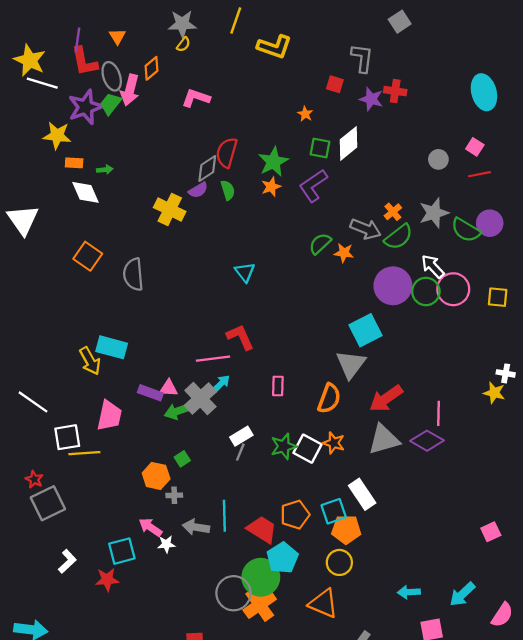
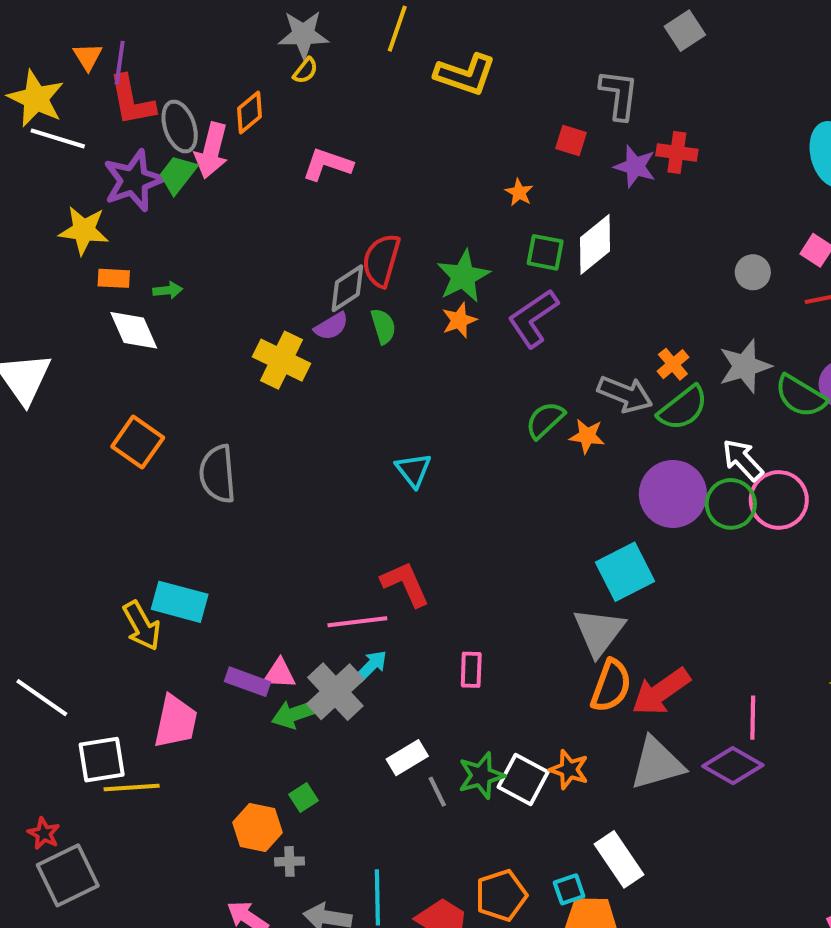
orange triangle: (117, 36) -> (88, 57), moved
orange semicircle: (329, 399) -> (611, 686), moved
gray line: (240, 452) -> (437, 792), moved, turned -48
cyan square: (334, 511) -> (569, 889), size x0.7

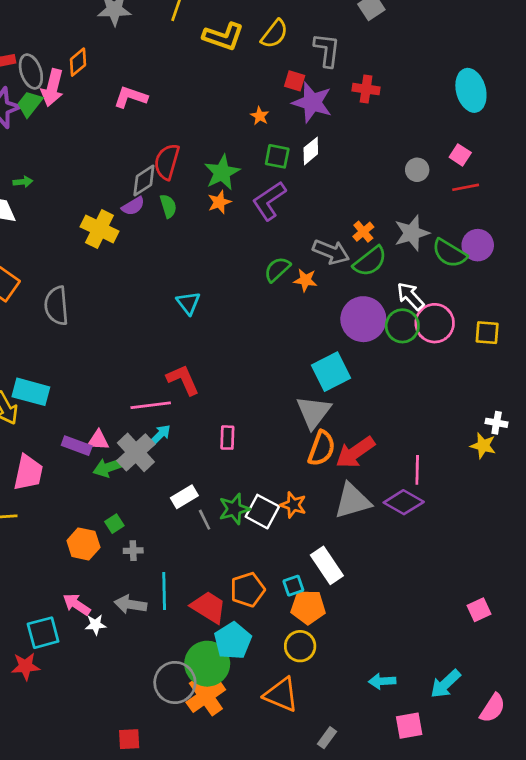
yellow semicircle: (305, 71) -> (274, 34), moved, size x1.6
purple star: (635, 166) -> (312, 102), moved, size x1.4
white diamond: (595, 244) -> (311, 151), size x0.7
gray cross: (289, 861) -> (133, 551), moved

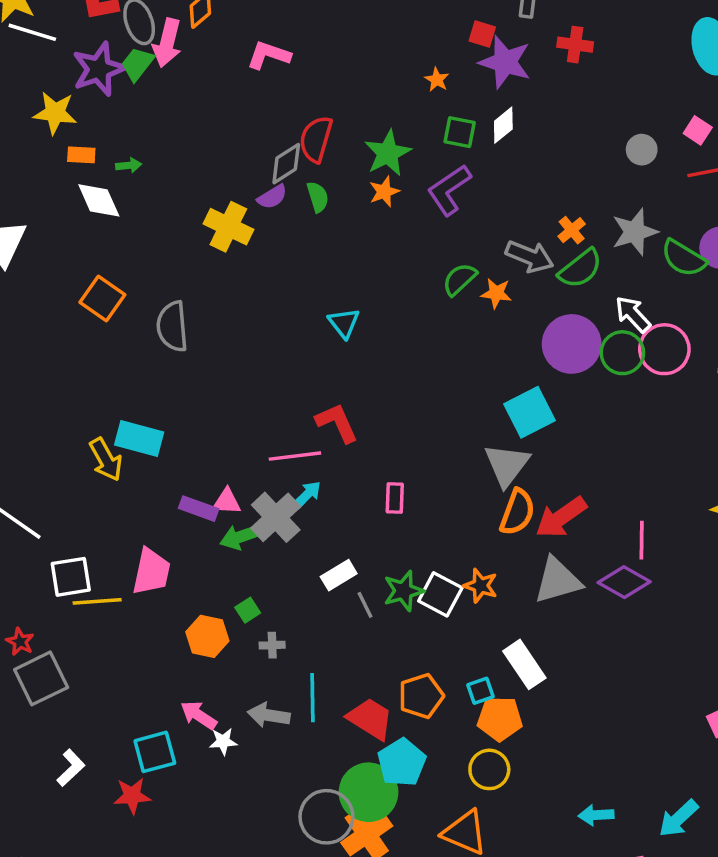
pink trapezoid: (28, 473) -> (151, 572), moved

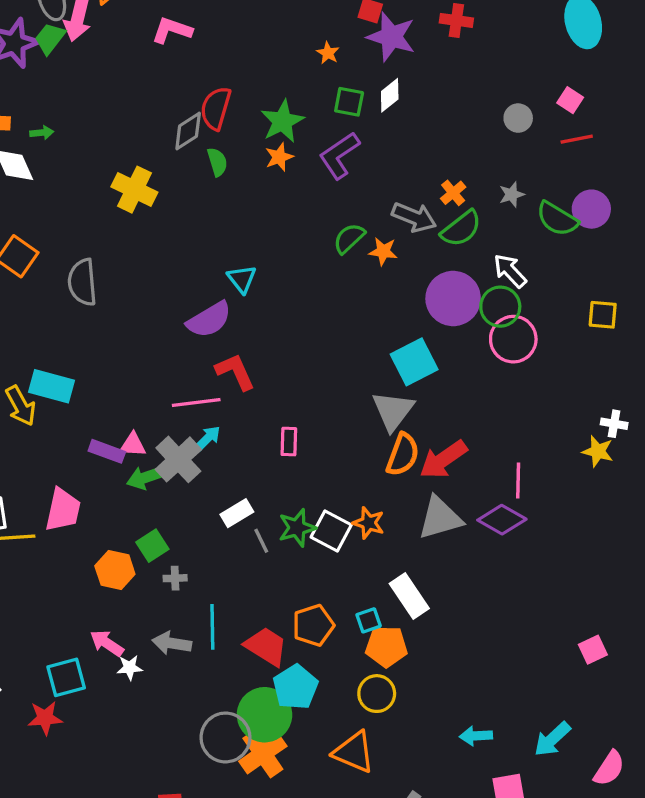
purple semicircle: (272, 197) -> (209, 320), moved, size x1.6
gray star: (635, 232) -> (512, 194), size x0.6
pink circle: (664, 349) -> (513, 339), moved
green square: (248, 610) -> (152, 546), size x1.4

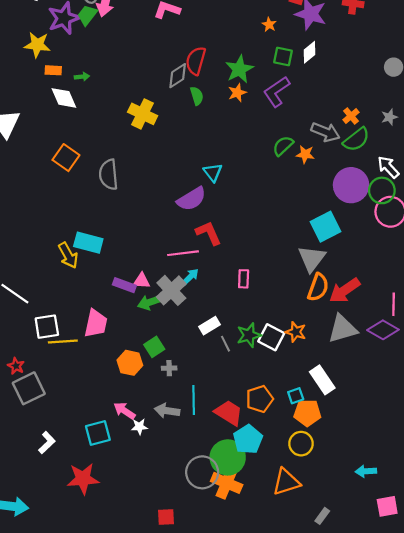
red star: (45, 718) -> (83, 479), moved, size x1.4
orange triangle: (354, 752) -> (286, 482), turned -40
orange cross: (263, 754) -> (227, 483), turned -32

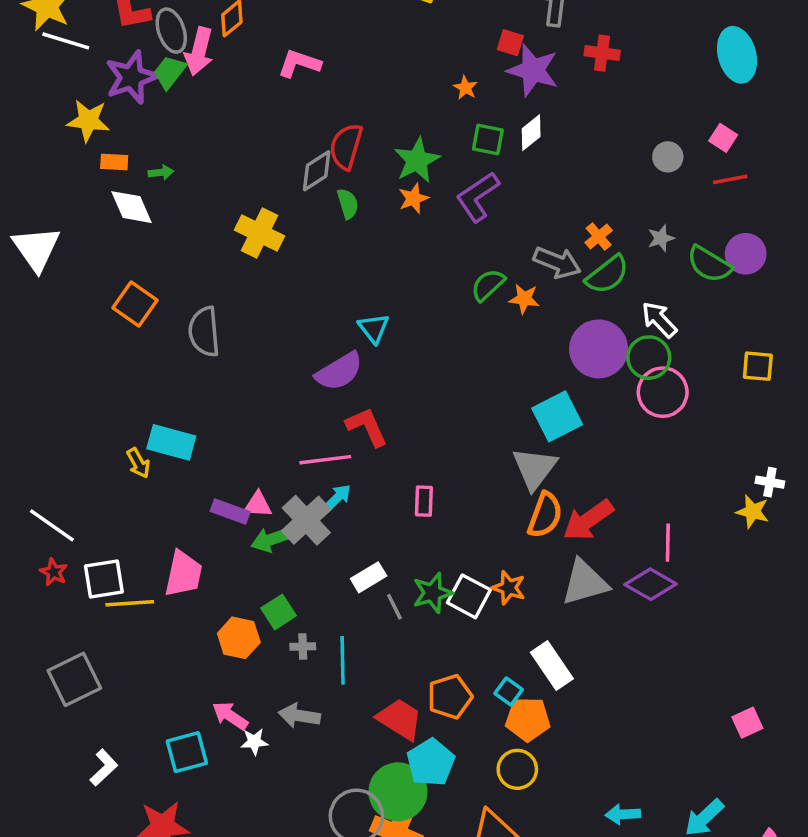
yellow arrow: (68, 255) -> (138, 463), size x0.7
red star: (16, 366) -> (54, 572), moved
cyan square: (296, 396) -> (509, 691), turned -35
cyan line: (194, 400) -> (343, 660), moved

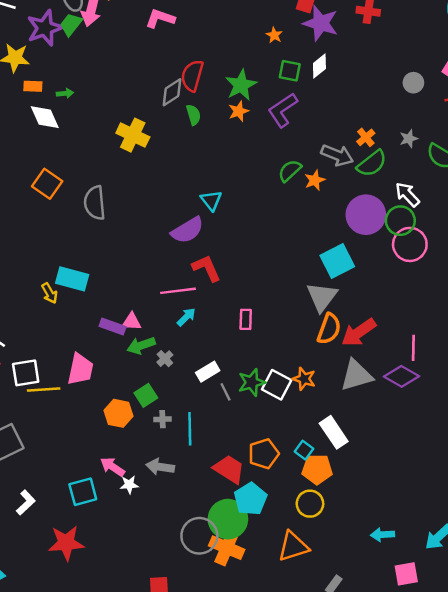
orange star: (524, 299) -> (315, 180), turned -30
gray cross: (306, 520) -> (165, 359), moved, size x0.5

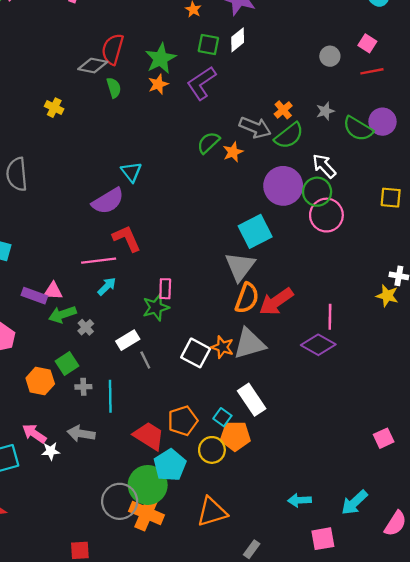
gray diamond: (172, 92) -> (93, 66), turned 44
yellow cross: (133, 135) -> (54, 108), size x0.6
gray triangle: (356, 375) -> (249, 344), moved
green star: (252, 382) -> (156, 307), moved
yellow circle: (310, 504) -> (212, 450), moved

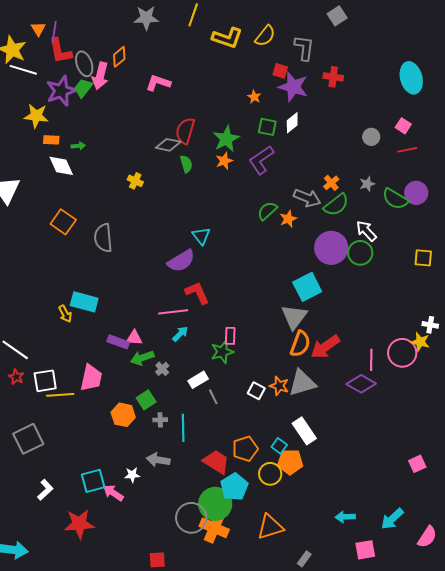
pink circle: (326, 215) -> (402, 353), moved
white square: (196, 353) -> (256, 391), size x0.7
pink arrow: (34, 434) -> (113, 493), moved

